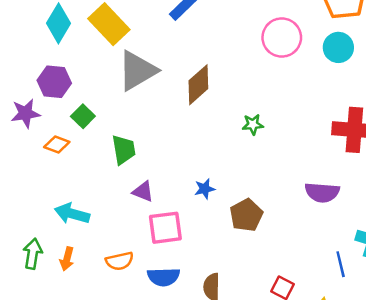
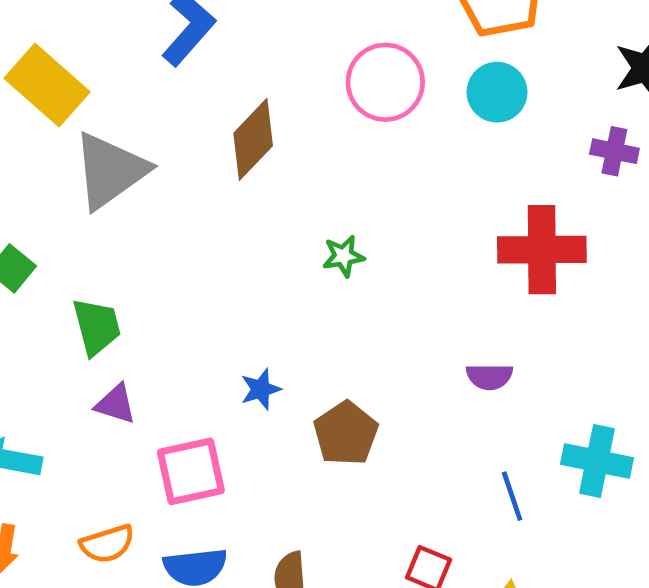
brown diamond: (198, 85) -> (253, 139), moved
purple triangle: (143, 192) -> (116, 404), moved
purple semicircle: (322, 192) -> (490, 377), size x0.7
blue line: (341, 264) -> (512, 496), moved

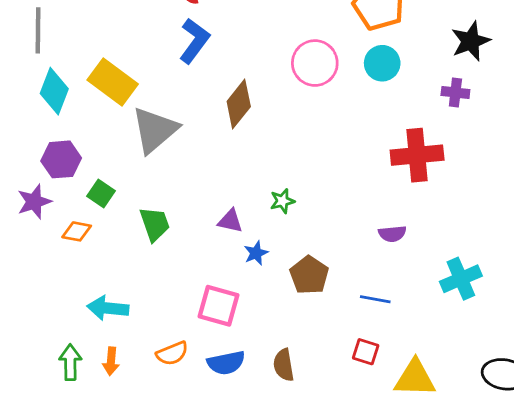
green star: (343, 256) -> (282, 201), moved
purple triangle: (116, 404) -> (230, 221), moved
cyan cross: (597, 461) -> (461, 279), turned -30
pink square: (191, 471) -> (218, 306), turned 33
blue line: (512, 496) -> (375, 299), moved, turned -56

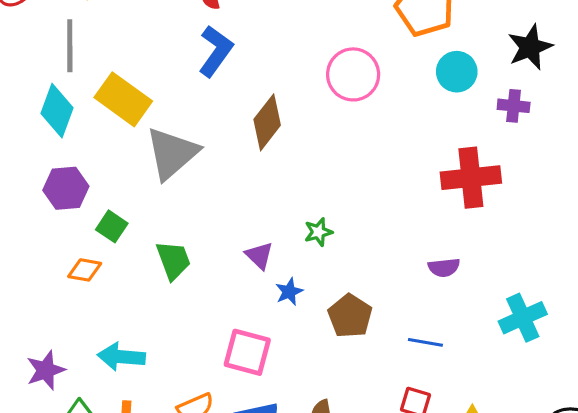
gray line: (38, 30) -> (70, 46), moved
cyan circle: (382, 63) -> (457, 72), moved
purple star: (34, 202) -> (46, 370), moved
purple triangle: (230, 221) -> (259, 256), turned 32

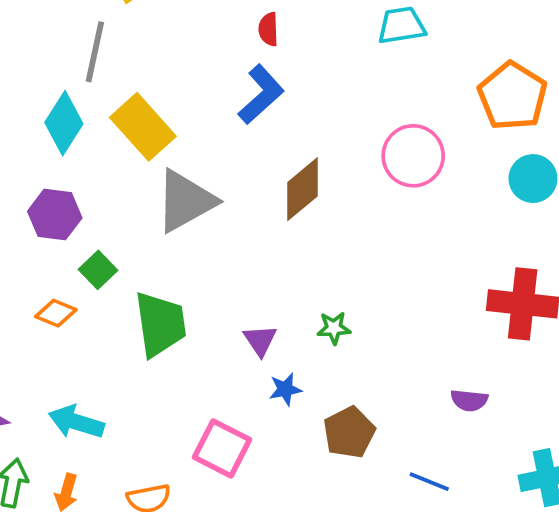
green trapezoid: (173, 260) -> (160, 324), size x1.4

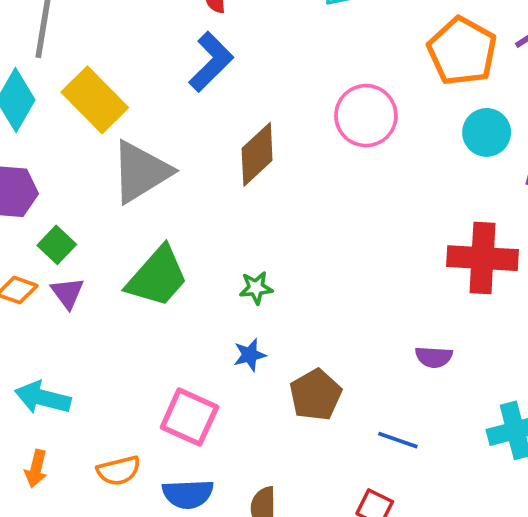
green trapezoid: (160, 324) -> (157, 277), moved, turned 52
green star: (334, 328) -> (256, 288), moved
purple triangle: (260, 340) -> (67, 293), moved

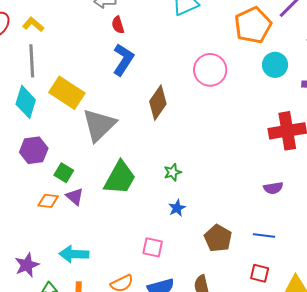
orange pentagon: (462, 51) -> (253, 25), turned 30
brown pentagon: (316, 395) -> (218, 238), moved
pink square: (189, 417) -> (153, 247), size x0.7

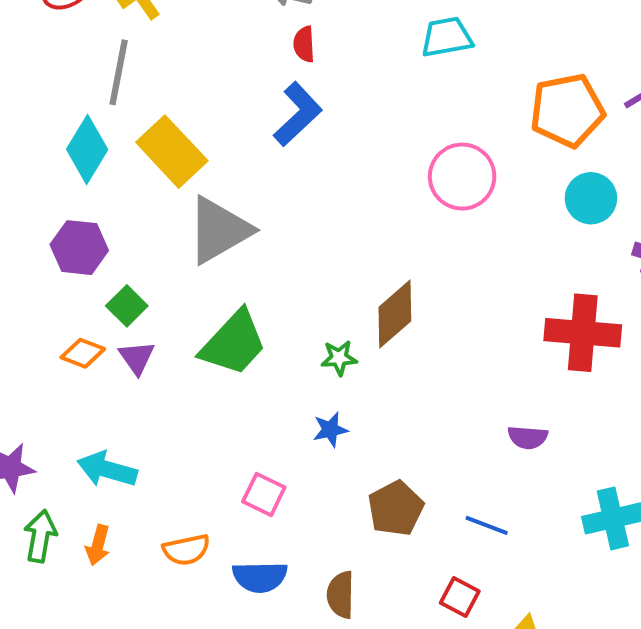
brown diamond: (158, 103) -> (395, 314), moved

